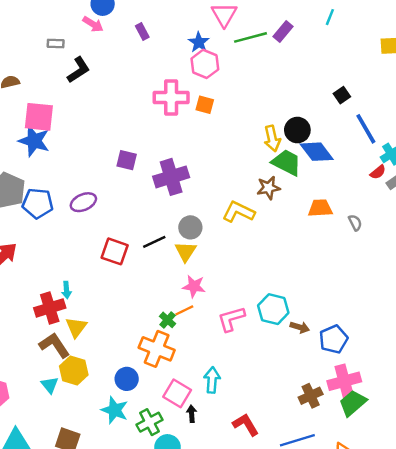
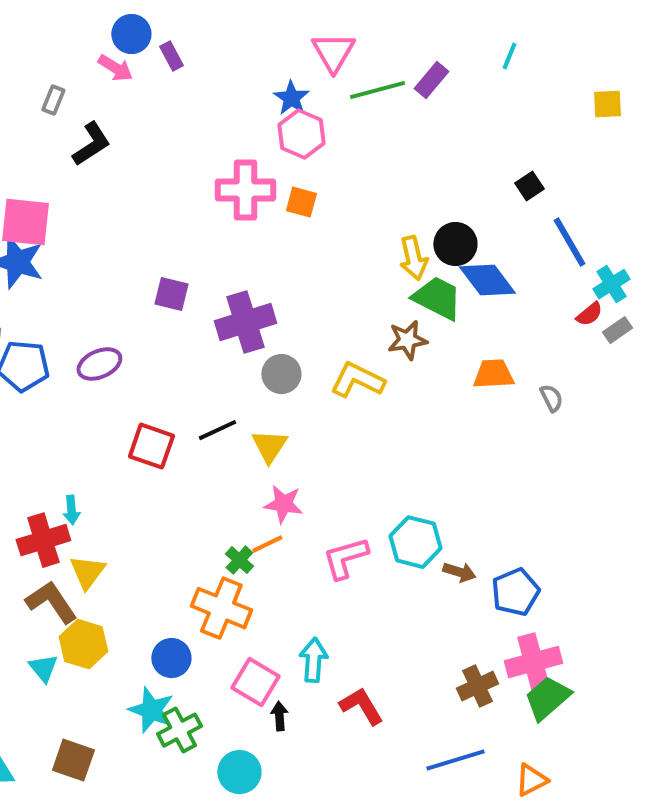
purple rectangle: (142, 31) -> (171, 56), moved
gray rectangle: (56, 43) -> (53, 100), turned -70
gray circle: (190, 227) -> (281, 374), moved
green cross: (149, 422) -> (179, 730), moved
red L-shape: (246, 425) -> (361, 706), moved

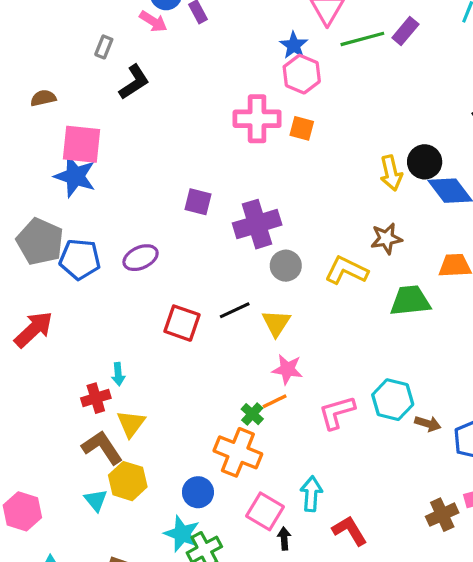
green trapezoid: (437, 298) -> (410, 301), moved, turned -33
red cross: (43, 540) -> (96, 398), size x0.7

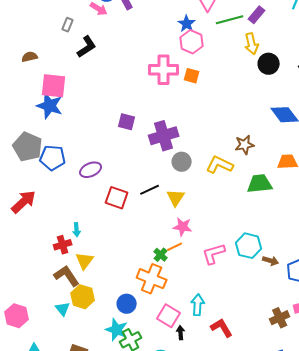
black circle: (425, 162) -> (269, 64), moved
yellow arrow: (391, 173) -> (252, 44), moved
purple ellipse: (141, 258) -> (91, 170), moved

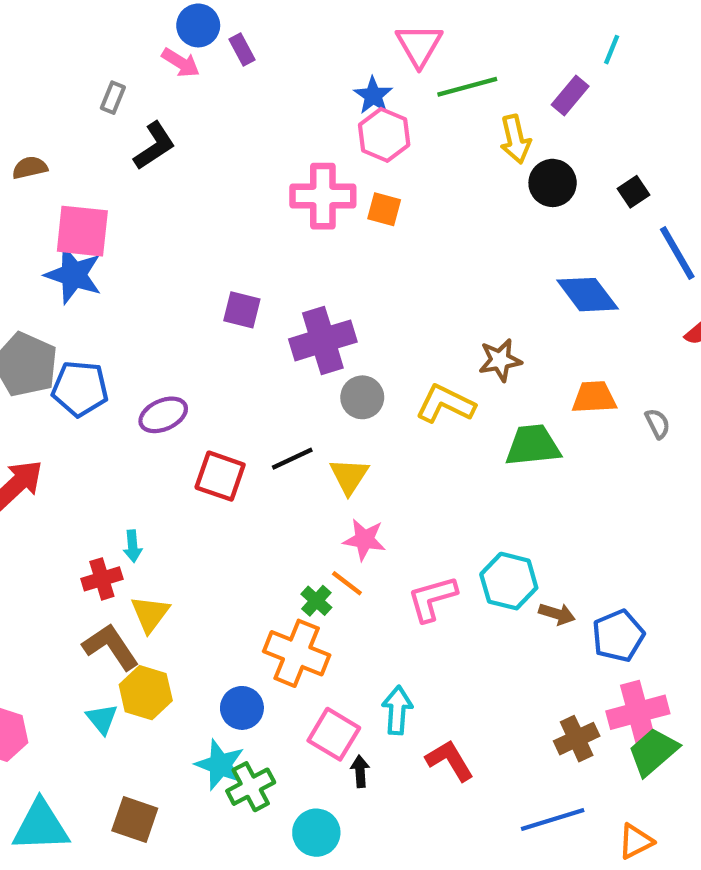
purple rectangle: (257, 15) -> (570, 95), moved
orange line: (175, 247) -> (347, 583), turned 63

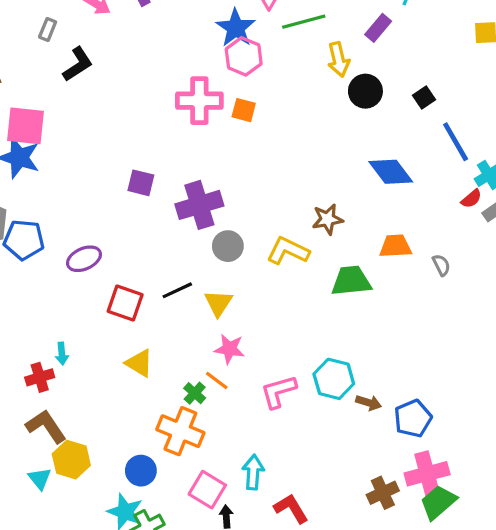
blue star: (373, 95) -> (236, 28), size x1.4
yellow triangle: (150, 614) -> (139, 363), moved, turned -36

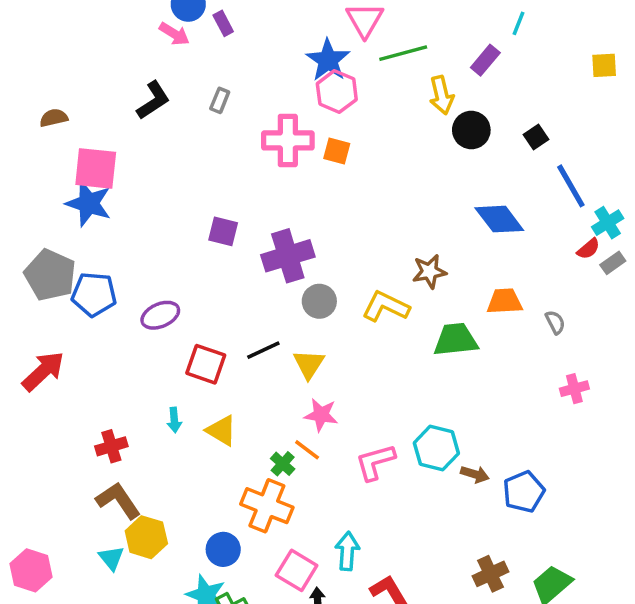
gray rectangle: (48, 29) -> (220, 100), moved
cyan arrow: (62, 354) -> (174, 420), moved
pink cross: (427, 474) -> (574, 389), moved, size x0.6

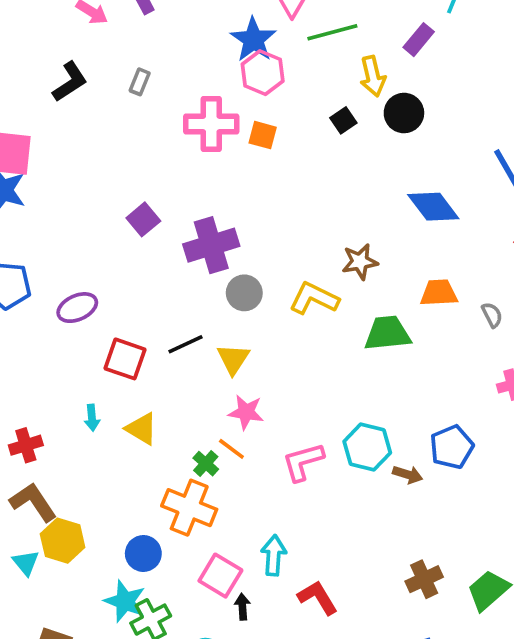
black square: (536, 137) -> (343, 120), moved
purple square: (223, 231) -> (143, 219), turned 36
blue pentagon: (524, 492) -> (452, 447), moved

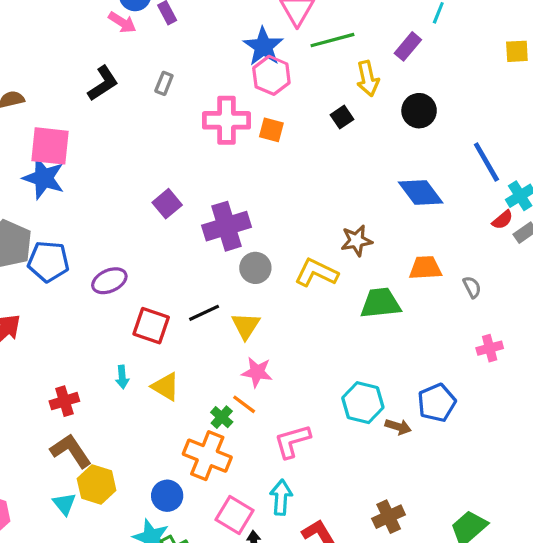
black circle: (404, 113) -> (419, 111), moved
pink L-shape: (303, 462) -> (292, 441), moved
brown cross: (424, 579) -> (389, 517), moved

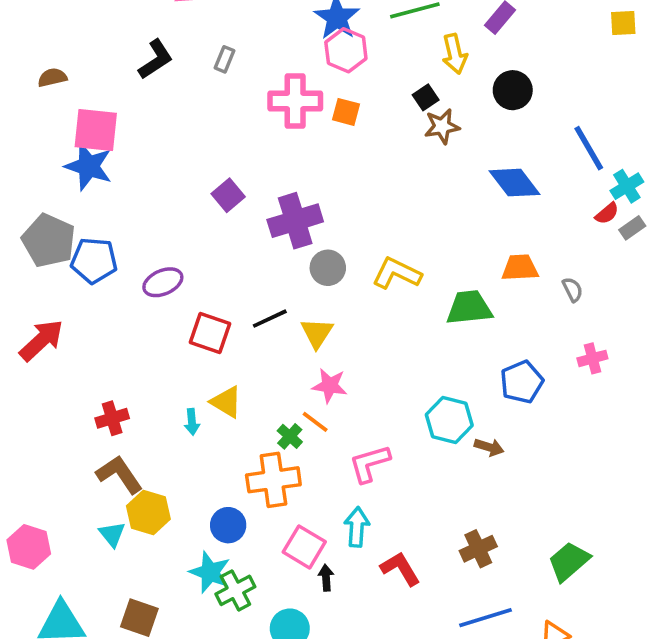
brown star: (356, 241) -> (442, 126), moved
cyan arrow: (122, 377) -> (192, 422), moved
blue pentagon: (437, 403) -> (522, 382), moved
orange cross: (207, 456) -> (273, 480), turned -30

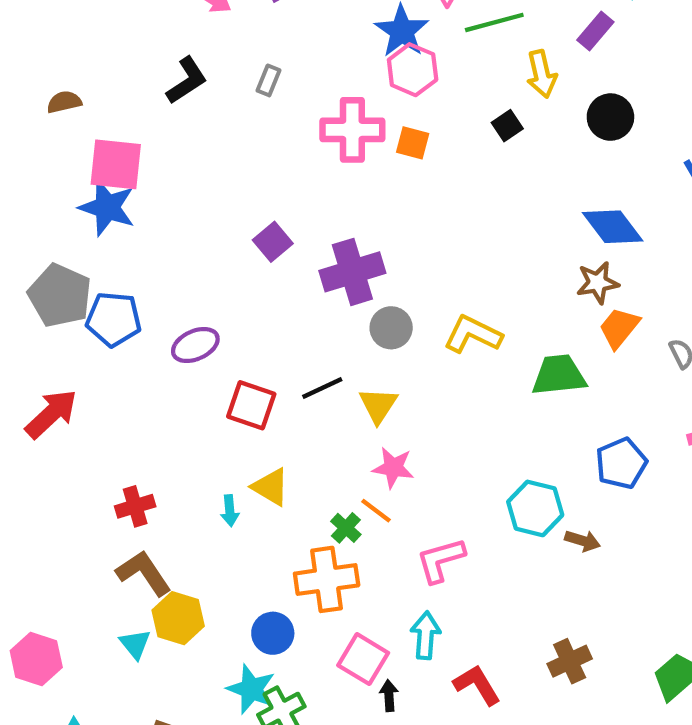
brown star: (442, 126) -> (598, 283), moved
orange trapezoid: (520, 268) -> (619, 328), turned -48

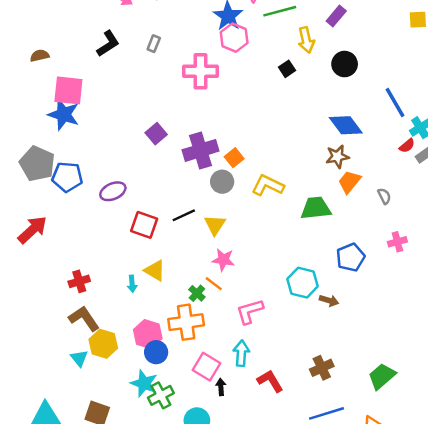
orange square: (413, 143) -> (234, 158), moved, turned 36
pink hexagon: (36, 659) -> (148, 334), moved

